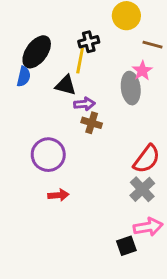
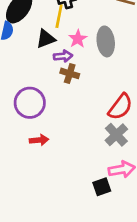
pink star: (142, 71) -> (78, 39), moved
black triangle: (66, 85) -> (46, 39), turned -36

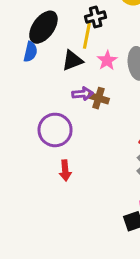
purple arrow: (63, 56) -> (83, 94), moved
red arrow: (39, 140) -> (65, 171), turned 90

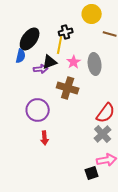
purple arrow: (83, 94) -> (41, 69), moved
brown cross: (98, 98) -> (68, 88), size x1.5

